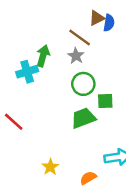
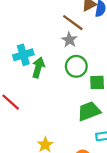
green arrow: (43, 56) -> (38, 67), moved
green trapezoid: (83, 118) -> (89, 111), moved

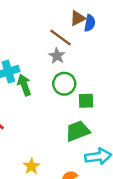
green arrow: (38, 67) -> (24, 85), turned -36

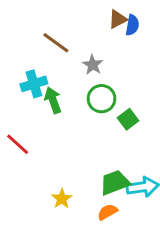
brown line: (61, 38) -> (56, 43), moved
green square: (86, 101) -> (128, 119), turned -35
green trapezoid: (78, 131) -> (115, 183), moved

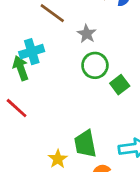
green arrow: (53, 100) -> (21, 68), moved
green trapezoid: (115, 183) -> (85, 144), moved, turned -80

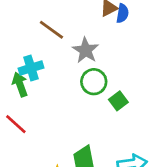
gray star: (87, 34) -> (86, 50), size x1.4

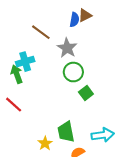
blue semicircle: (122, 13) -> (74, 20), moved
green square: (118, 101) -> (86, 93), moved

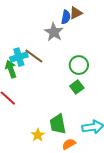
brown line: (41, 32) -> (34, 56), moved
gray star: (67, 48) -> (54, 32), moved
green circle: (73, 72) -> (79, 65), moved

